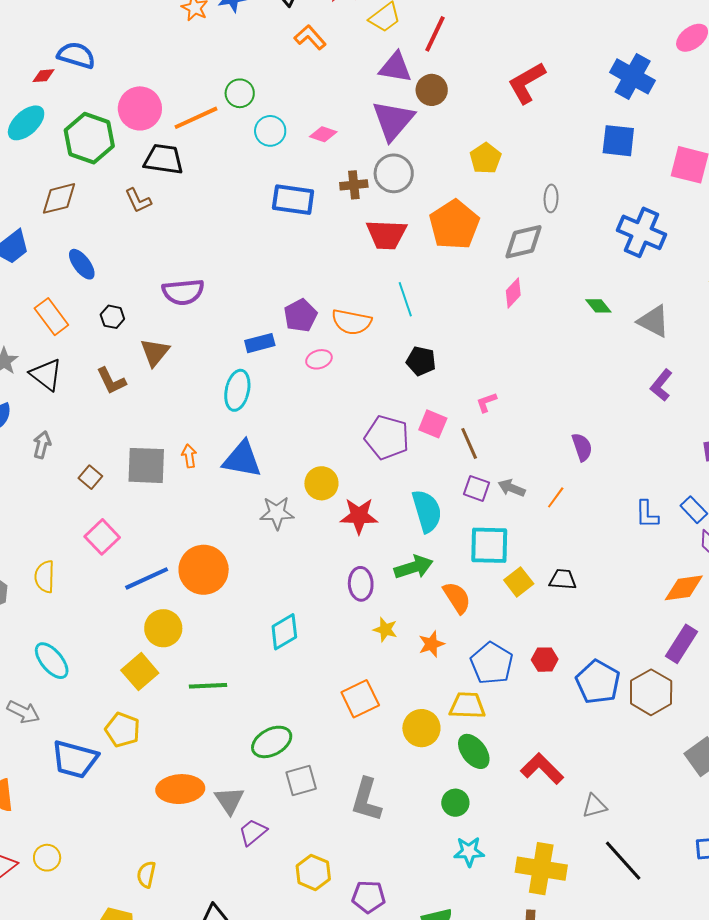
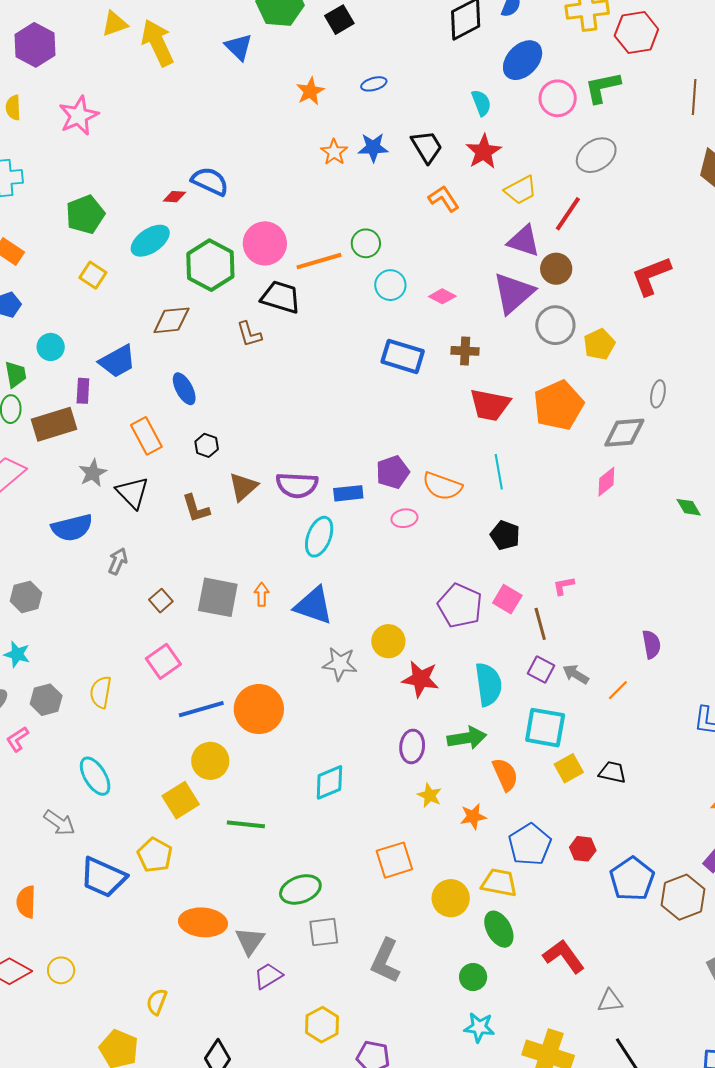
gray circle: (394, 173) -> (555, 325), moved
purple semicircle: (183, 292) -> (297, 485), moved

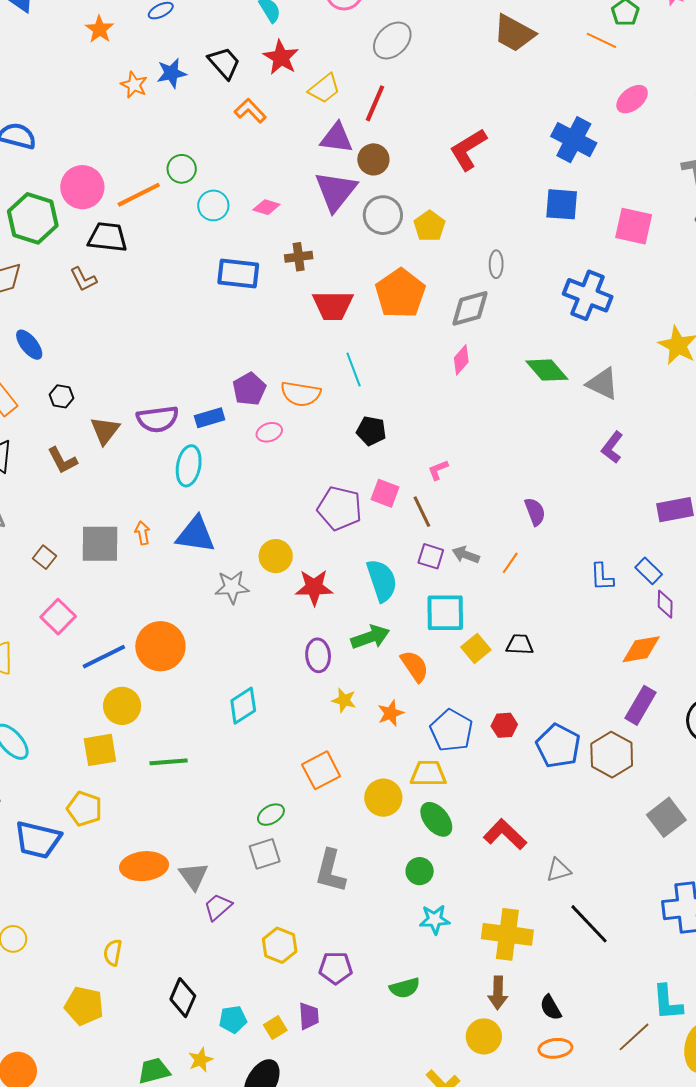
green diamond: (689, 507) -> (547, 370), size x1.6
yellow square: (181, 800) -> (100, 750), turned 33
green ellipse: (300, 889) -> (271, 815), moved, size x0.7

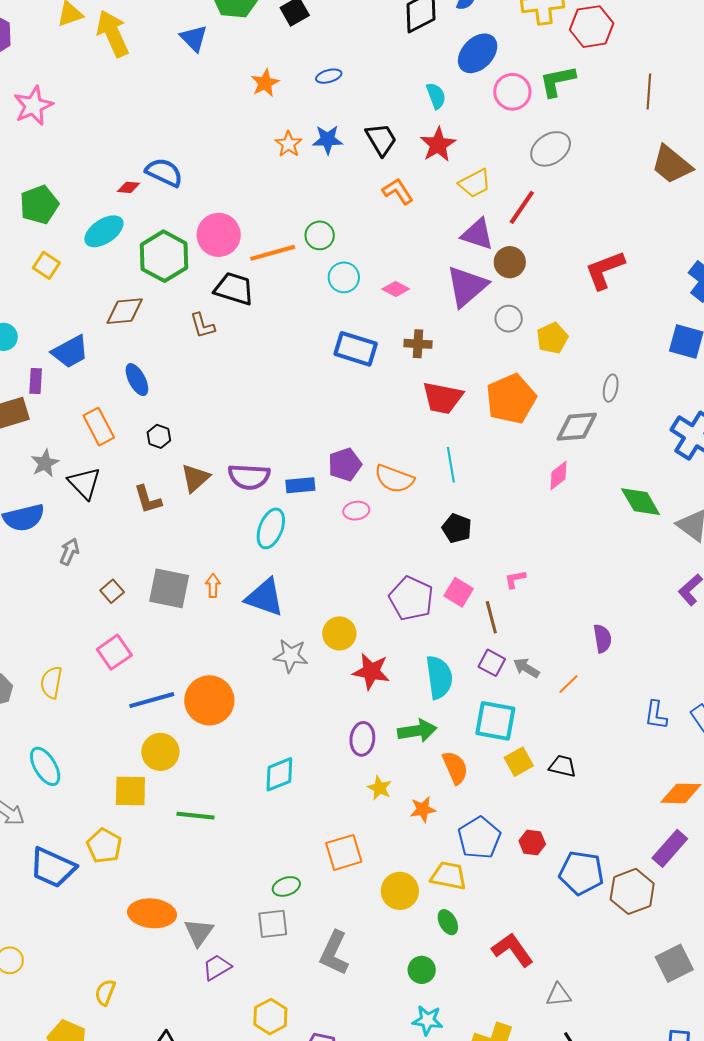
gray circle: (383, 215) -> (509, 319), size x0.7
blue pentagon: (558, 746) -> (581, 873), turned -30
green ellipse: (436, 819) -> (448, 922), size x0.7

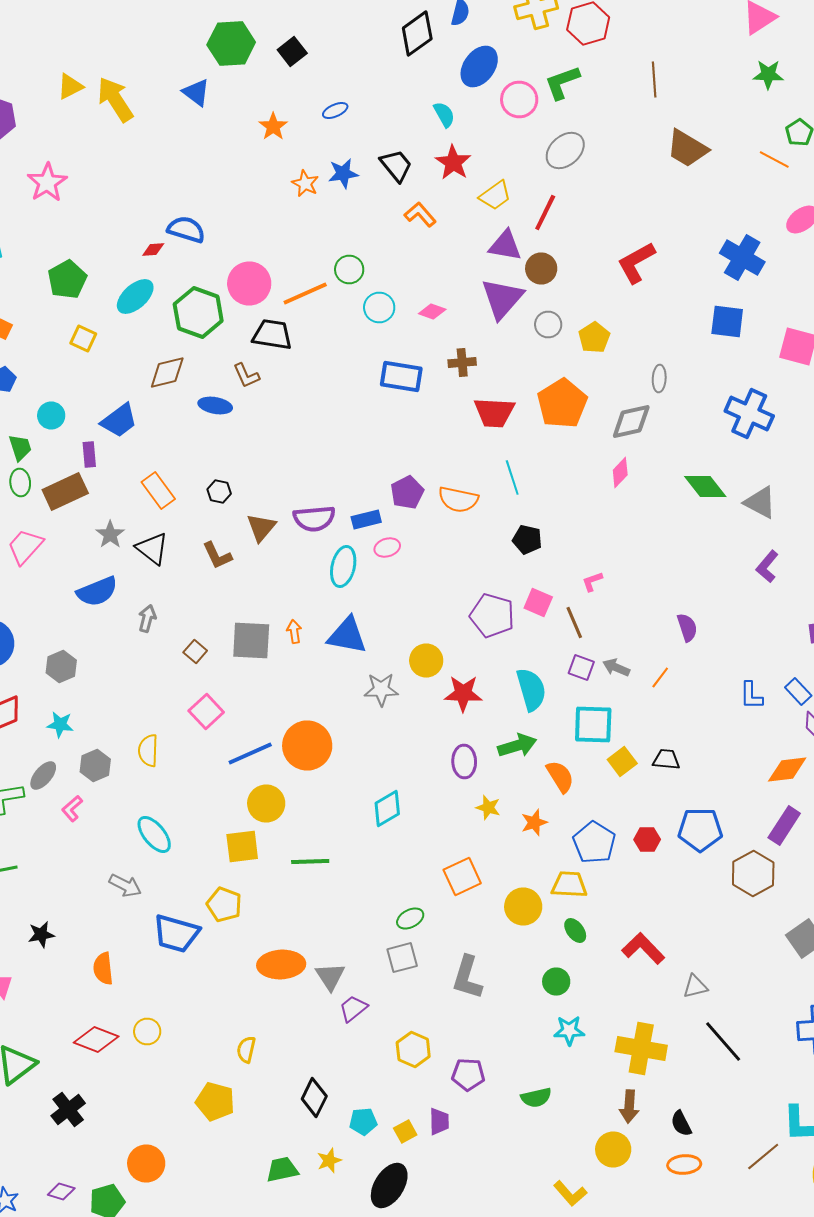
blue ellipse: (137, 380) -> (215, 406), moved, turned -44
pink ellipse: (356, 511) -> (387, 548), moved
blue pentagon: (581, 873) -> (700, 830), moved

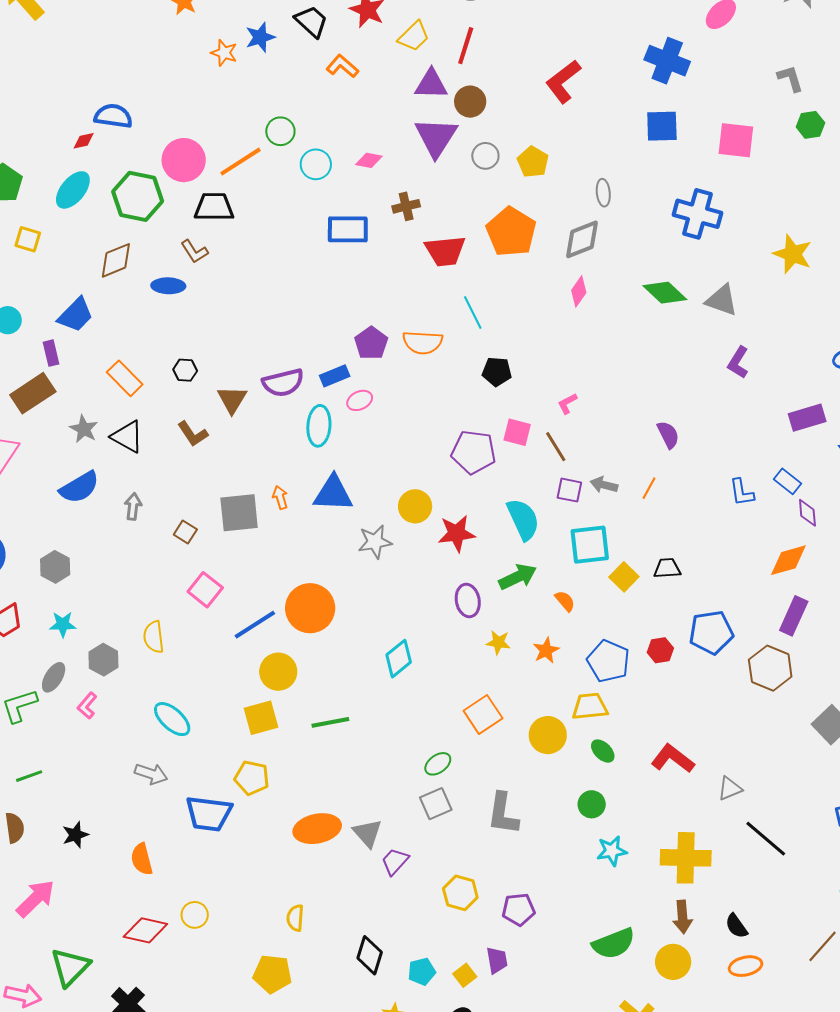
orange semicircle: (560, 776) -> (565, 601), size x0.7
green semicircle: (536, 1098) -> (614, 944), moved, size x1.4

